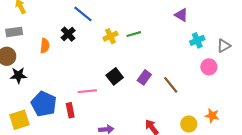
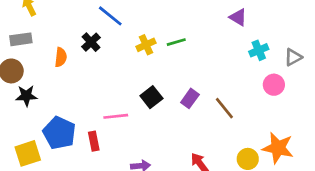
orange star: (212, 116) -> (278, 148), size x1.6

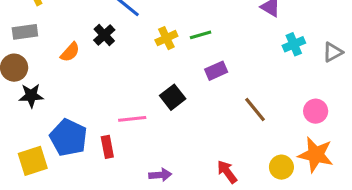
orange semicircle: (61, 57) -> (70, 52), turned 36
pink circle: (274, 85) -> (316, 111), moved
purple rectangle: (190, 98) -> (216, 71), moved, turned 30

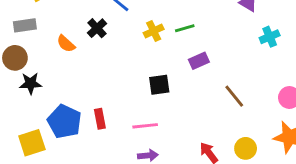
orange semicircle: (70, 52) -> (66, 44), turned 90
black square: (173, 97) -> (159, 85), turned 30
pink line: (132, 119) -> (145, 126), moved
red rectangle: (107, 147) -> (100, 119), moved
yellow circle: (281, 167) -> (246, 148), moved

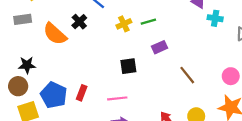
cyan cross: (270, 37) -> (215, 18), moved, turned 32
orange semicircle: (66, 44) -> (55, 34), size x1.6
brown circle: (15, 58) -> (18, 86), moved
red rectangle: (100, 119) -> (82, 93), turned 32

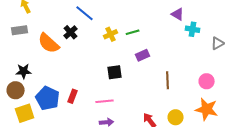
brown line: (187, 75) -> (168, 80), turned 36

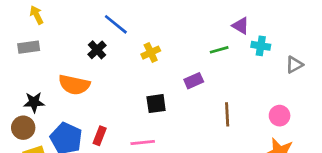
green line: (133, 32) -> (219, 50), moved
orange semicircle: (49, 43) -> (74, 85), moved, turned -30

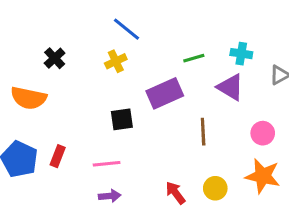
blue line: (116, 24) -> (127, 29), moved
purple triangle: (241, 26) -> (231, 87), moved, size x1.4
purple rectangle: (194, 81) -> (165, 93), size x1.6

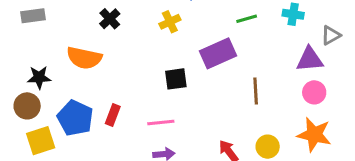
purple triangle: (231, 87) -> (310, 59), moved, turned -36

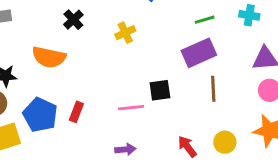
yellow cross: (170, 22) -> (125, 33), moved
purple rectangle: (218, 53) -> (199, 53), moved
black square: (176, 79) -> (160, 90), moved
pink line: (161, 123) -> (131, 108), moved

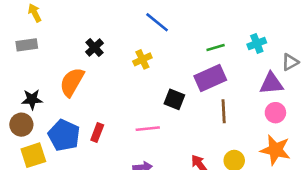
cyan cross: (249, 15) -> (257, 43), turned -30
orange semicircle: (49, 57) -> (72, 82), turned 108
black square: (160, 90) -> (174, 99), moved, turned 30

